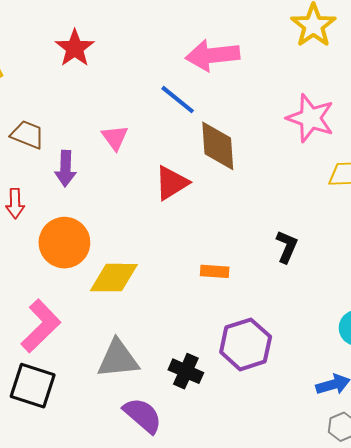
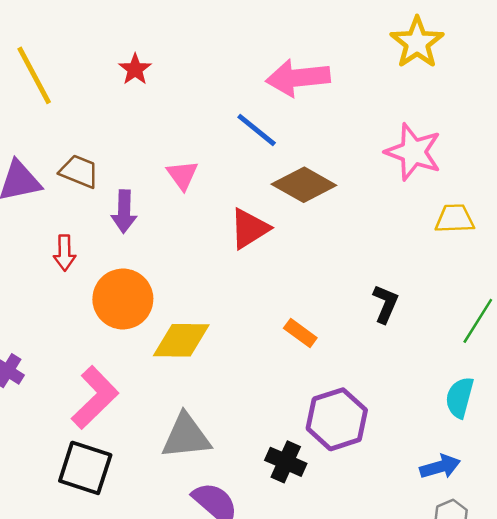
red star: (75, 48) -> (135, 69), size x0.7
brown diamond: (218, 146) -> (304, 185), turned -57
orange rectangle: (215, 271) -> (300, 333), turned 32
black cross: (186, 371) -> (286, 462), moved

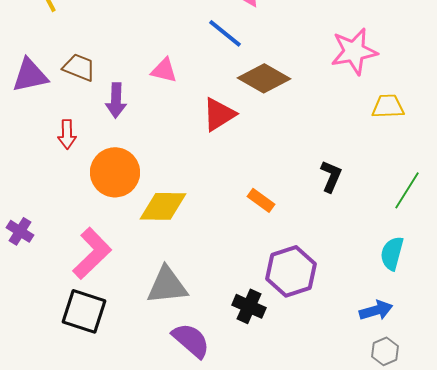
pink star: (413, 152) -> (354, 51), turned -30
pink triangle: (182, 175) -> (164, 70), turned -40

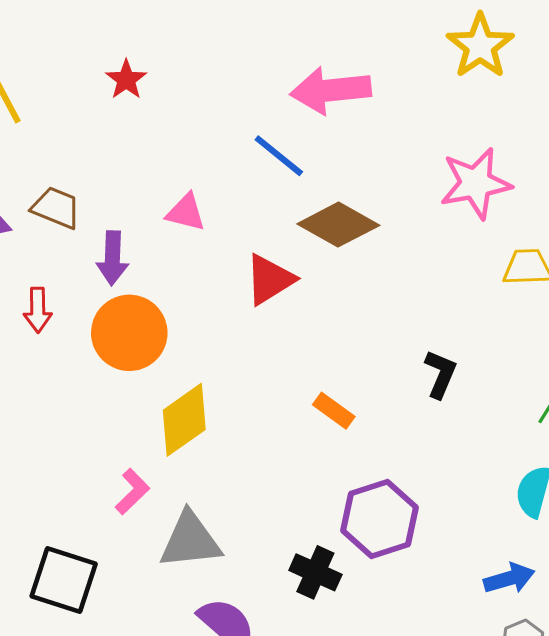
orange circle: (115, 172) -> (129, 333), moved
yellow diamond: (163, 206) -> (184, 420), turned -36
pink L-shape: (92, 253) -> (132, 492), moved, size x0.6

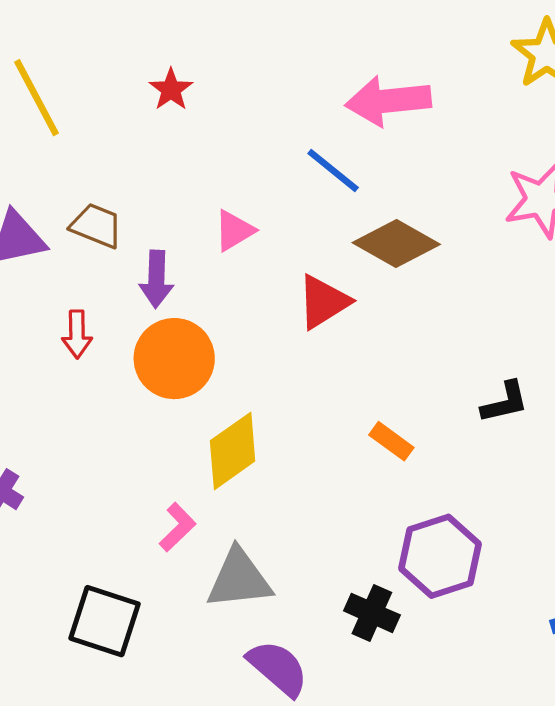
pink triangle: (186, 212) -> (234, 231), turned -45
black L-shape: (441, 374) -> (505, 402), turned 54

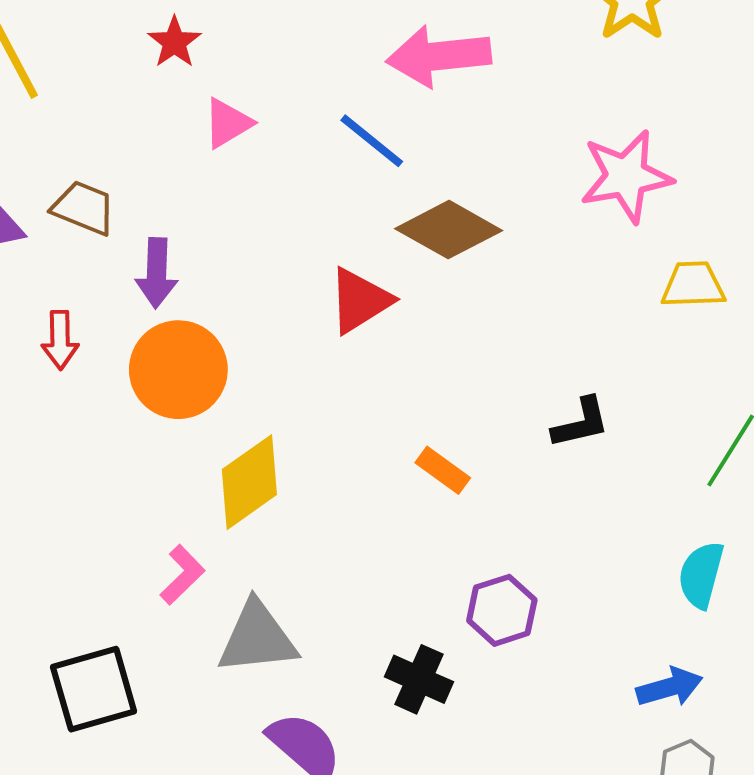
pink triangle: (234, 231) -> (228, 123), moved
purple hexagon: (440, 556) -> (502, 610), size x0.7
black square: (105, 621) -> (94, 689), turned -34

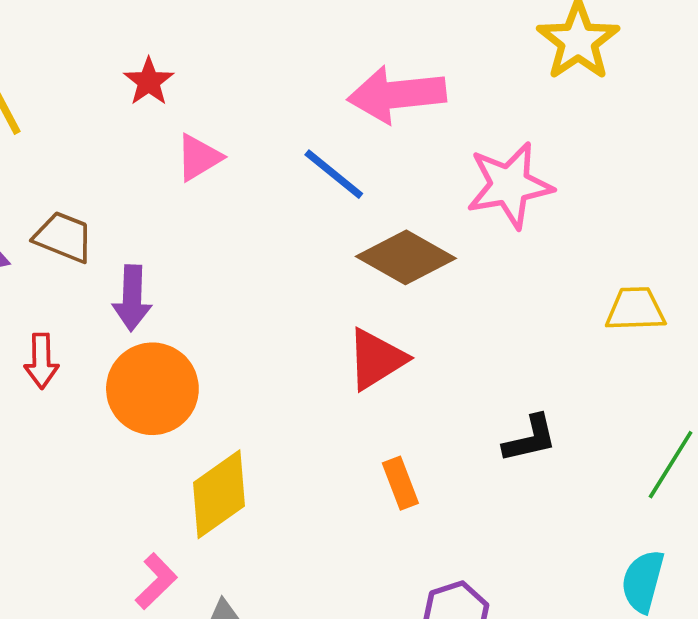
pink star: (626, 176) -> (510, 185), moved
red triangle: (360, 301) -> (376, 359), moved
orange rectangle: (443, 470) -> (400, 483), turned 33

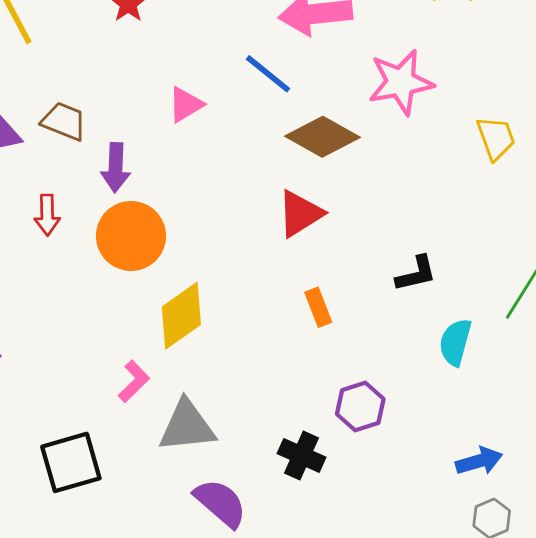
pink triangle: (199, 157) -> (186, 105), moved
yellow trapezoid: (635, 309) -> (496, 138), moved, turned 72
cyan semicircle: (643, 581) -> (455, 342), moved

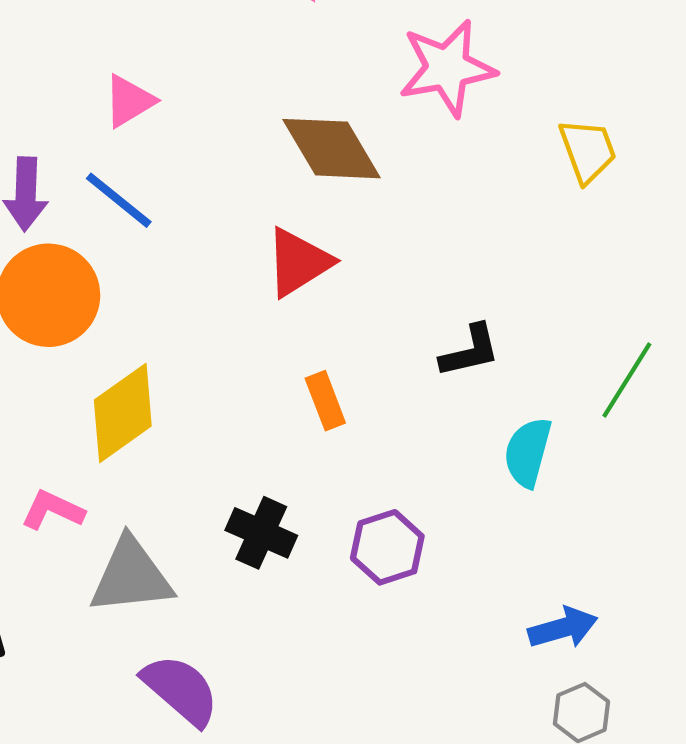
blue line: (268, 74) -> (119, 200), moved
brown diamond: (323, 137) -> (331, 149), turned 30
pink L-shape: (134, 381) -> (53, 510), turned -111
black cross: (302, 455) -> (261, 533), moved

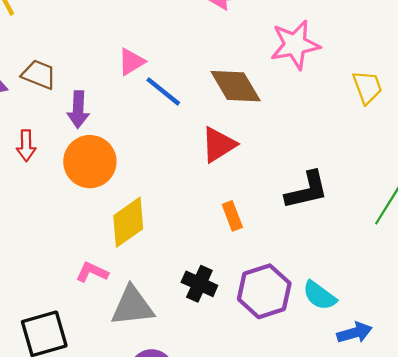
blue line: (119, 200) -> (163, 91), moved
black L-shape: (470, 351) -> (307, 190), size x1.4
cyan semicircle: (528, 452) -> (320, 296), moved, turned -69
purple hexagon: (387, 547) -> (264, 291), size x1.4

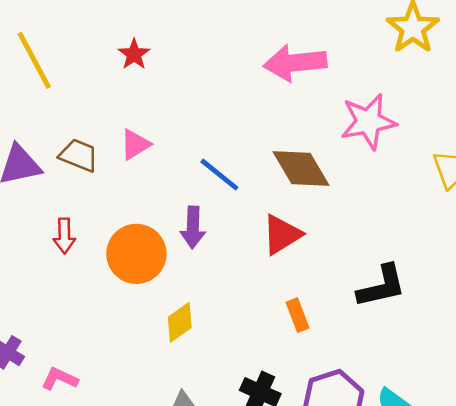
pink triangle: (131, 62) -> (135, 144), moved
purple arrow: (78, 110) -> (193, 227), moved
yellow diamond: (128, 222) -> (180, 322), size x0.7
pink L-shape: (92, 272) -> (60, 379), moved

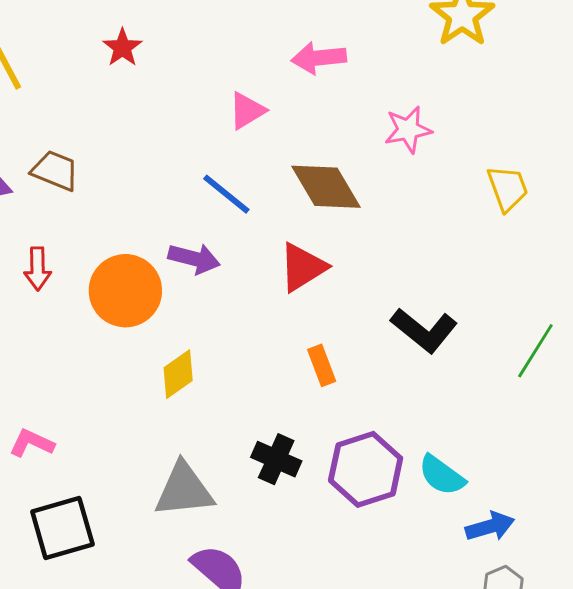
pink arrow: (295, 63) -> (319, 58), size x0.7
pink star: (368, 122) -> (408, 130), size x0.7
pink triangle: (135, 144) -> (247, 111), moved
purple arrow: (193, 227) -> (194, 259), turned -78
black L-shape: (382, 286) -> (424, 330), turned 52

